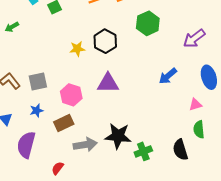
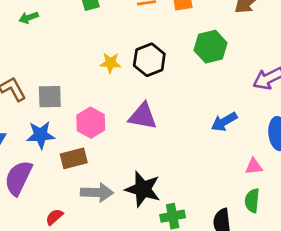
blue star: (37, 111) -> (41, 135), size x1.5

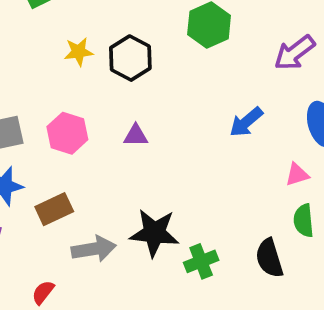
yellow star: (110, 63) -> (79, 52), moved
purple triangle: (143, 116) -> (136, 135), size x0.6
pink hexagon: (91, 123) -> (67, 133), moved

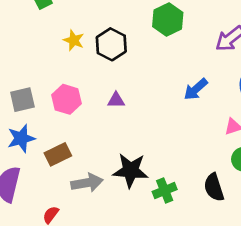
yellow star: (79, 52) -> (74, 40), turned 30

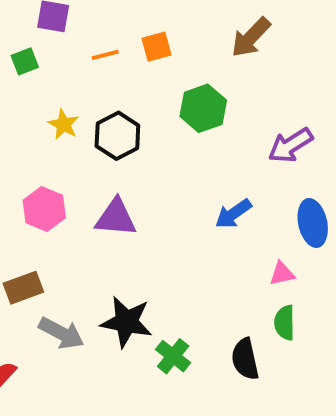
purple triangle: (116, 100) -> (116, 218), size x1.6
gray arrow: (87, 183) -> (61, 333), turned 32
green cross: (165, 191) -> (173, 356), turned -35

